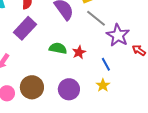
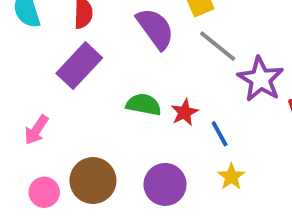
blue line: (106, 64) -> (220, 134), moved

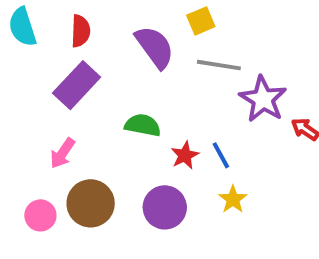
gray line: (218, 46) -> (219, 65), turned -30
red star: (185, 112) -> (185, 155), moved
pink arrow: (36, 130) -> (62, 153), moved

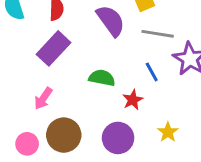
blue line: (221, 155) -> (152, 72), moved

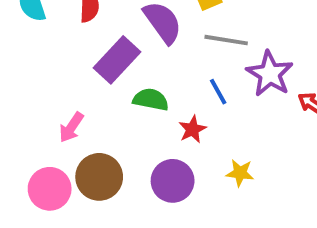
purple rectangle: (53, 48) -> (117, 60), moved
yellow star: (168, 132) -> (240, 173), turned -30
pink circle: (27, 144) -> (50, 189), size x1.4

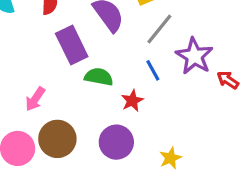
gray line: (226, 40) -> (159, 29), turned -60
purple rectangle: (117, 60) -> (72, 45), turned -69
yellow star: (240, 173) -> (170, 158), moved, turned -30

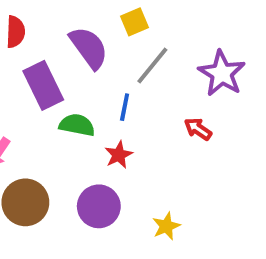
purple star: (194, 56) -> (222, 73), moved
blue line: (153, 70) -> (125, 107), moved, turned 40
red arrow: (228, 80) -> (198, 129), moved

